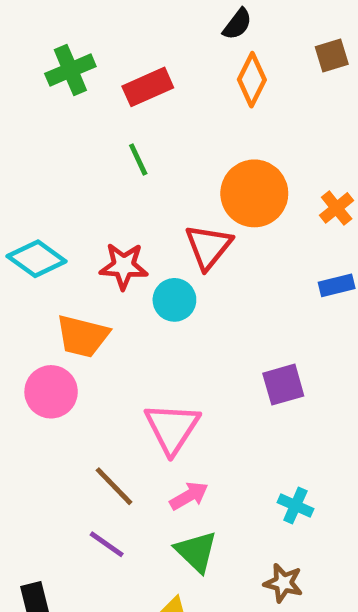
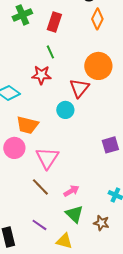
red rectangle: (148, 87) -> (54, 22), turned -48
red star: (124, 266) -> (41, 75), moved
pink triangle: (172, 428) -> (47, 158), moved
purple line: (107, 544) -> (39, 225), moved
brown star: (283, 583) -> (101, 223), moved

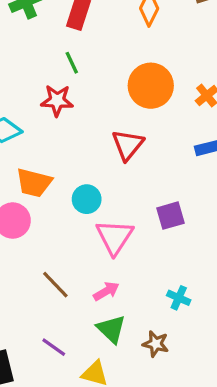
red triangle: (79, 88) -> (128, 145), moved
cyan circle: (65, 110) -> (87, 199), moved
pink triangle: (47, 158) -> (115, 237), moved

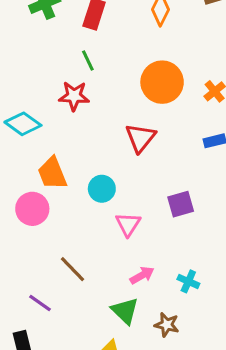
orange trapezoid: (34, 183) -> (52, 173), turned 54
pink triangle: (115, 237) -> (128, 224), size x0.7
pink arrow: (106, 291) -> (142, 275), moved
purple line: (54, 347) -> (40, 303), moved

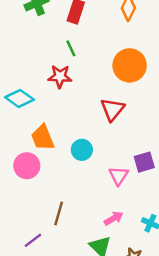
pink triangle: (128, 224) -> (119, 176), moved
brown line: (72, 269) -> (59, 213), turned 60
purple line: (40, 303) -> (33, 240), turned -72

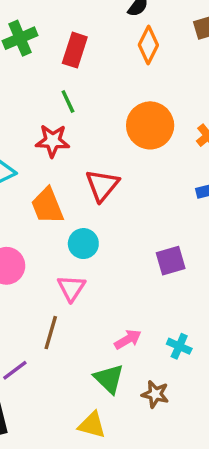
red triangle: (112, 109) -> (102, 185), moved
orange trapezoid: (43, 138) -> (47, 206), moved
pink triangle: (119, 176) -> (71, 288), moved

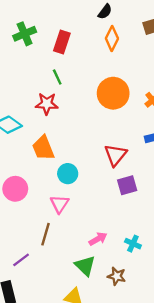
red triangle: (102, 185) -> (115, 155), moved

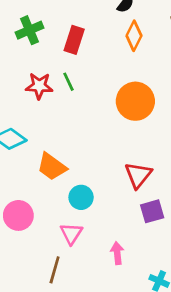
red star: (47, 104) -> (39, 86), moved
orange trapezoid: (43, 148) -> (52, 167), turned -32
pink arrow: (98, 239) -> (117, 253), moved, turned -66

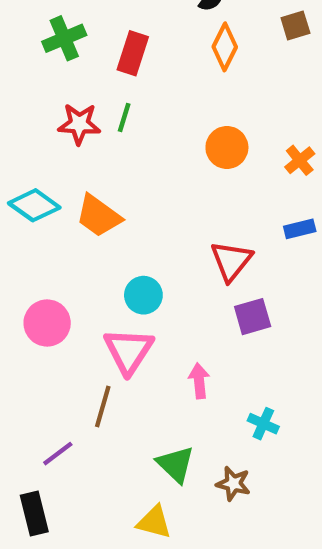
green line: (68, 82) -> (124, 118), turned 42
orange circle: (135, 101) -> (227, 147), size x0.7
orange trapezoid: (52, 167) -> (98, 216), moved
pink triangle: (71, 234) -> (128, 351), size x1.4

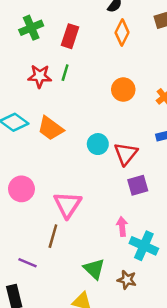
cyan circle: (143, 295) -> (98, 144), moved
pink arrow: (199, 381) -> (122, 226), moved
cyan cross: (263, 424) -> (144, 246), size x1.6
purple line: (58, 454) -> (28, 263), turned 60

